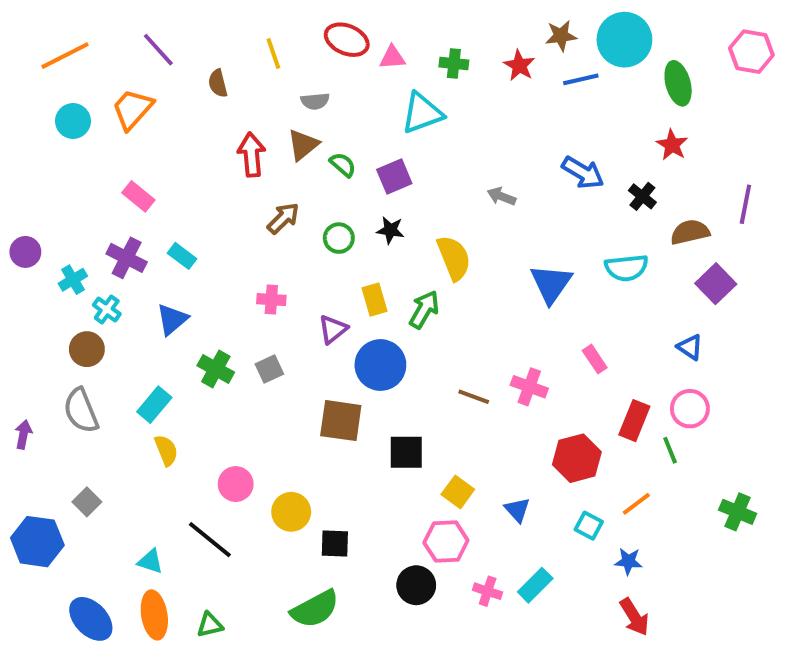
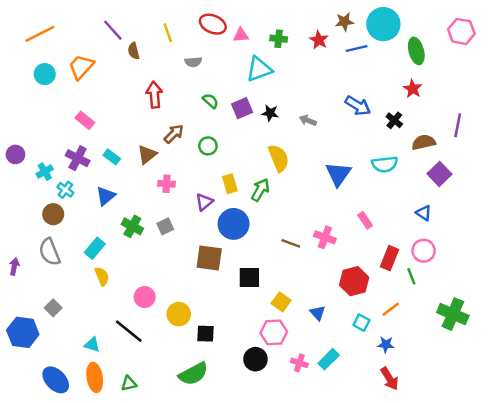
purple line: (158, 50) -> (113, 30), moved
brown triangle: (303, 145) -> (147, 154), moved
black star: (390, 230) -> (270, 113), moved
green cross: (738, 512) -> (453, 314), size x1.4

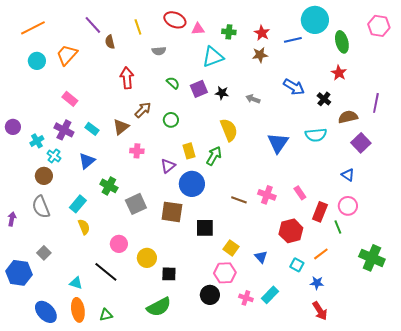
brown star: (344, 22) -> (260, 55), moved
pink rectangle: (365, 220) -> (300, 193), moved
gray square: (165, 226) -> (136, 204), moved, size x1.5

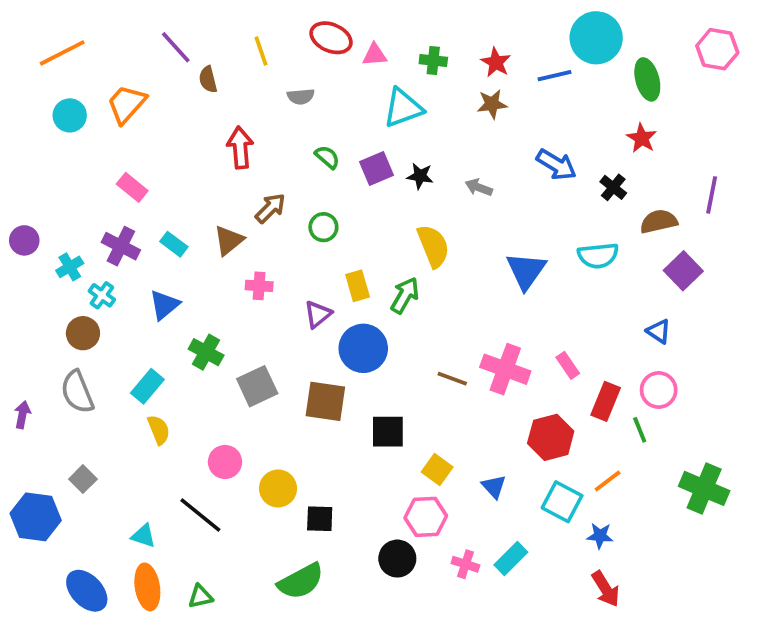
pink cross: (267, 195) -> (505, 369), size x1.4
cyan square: (297, 265) -> (562, 502), size x1.5

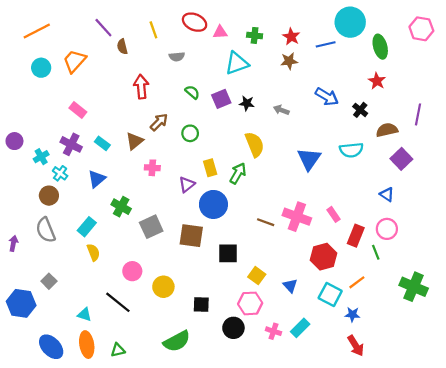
black square: (320, 519) -> (201, 305), moved

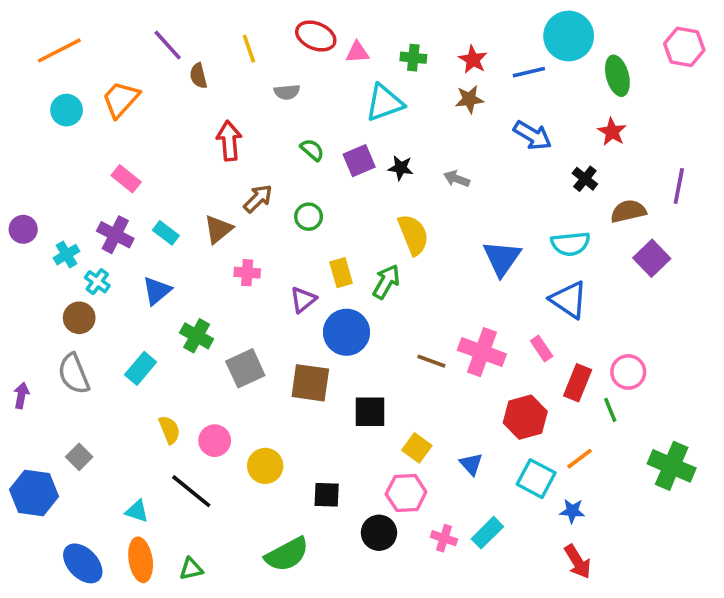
blue arrow: (327, 97) -> (533, 135), moved
blue triangle: (387, 194) -> (569, 300), moved, size x1.6
yellow semicircle: (93, 252) -> (169, 430), moved

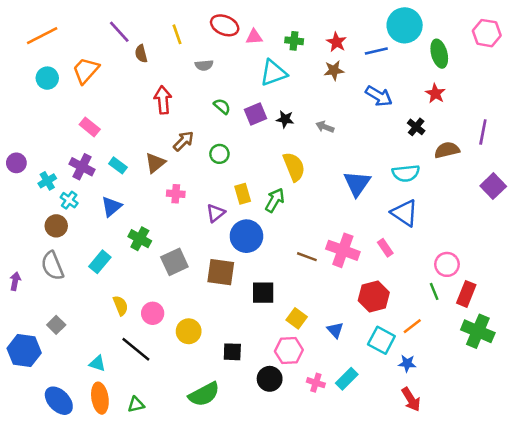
purple square: (652, 258) -> (493, 186), moved
red rectangle: (578, 383) -> (466, 294), moved

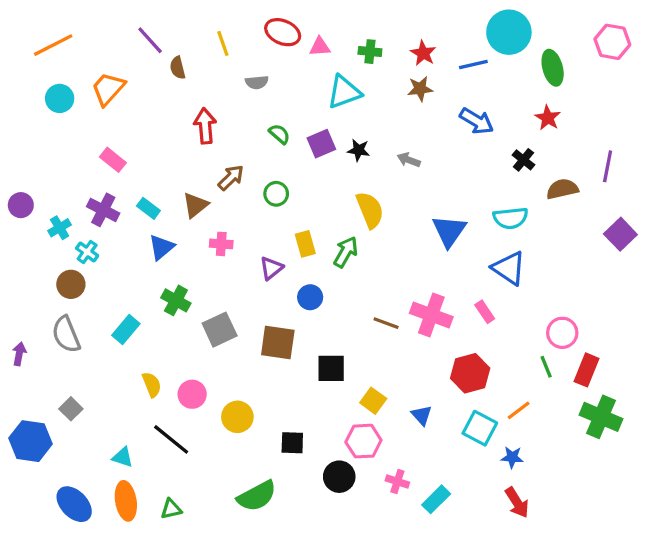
blue triangle: (112, 207) -> (161, 247), moved
blue circle: (246, 236) -> (310, 297), size x0.6
cyan rectangle: (347, 379) -> (436, 499), moved

